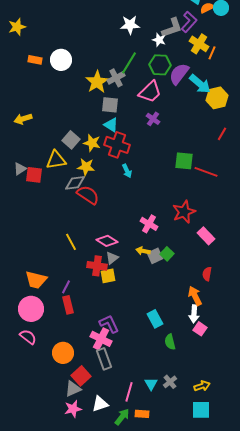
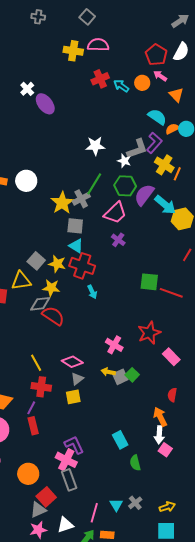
red cross: (97, 266) -> (41, 387), moved

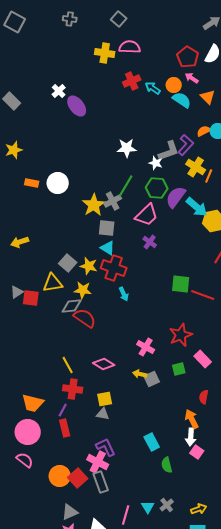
cyan semicircle: (157, 117) -> (182, 100), moved
green square: (132, 375) -> (179, 369), moved, turned 32
gray triangle: (77, 379) -> (103, 414), moved, turned 48
red square: (46, 497) -> (78, 478), moved

